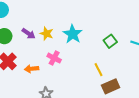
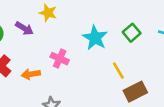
yellow star: (47, 34) -> (48, 13), moved
cyan star: (73, 34) -> (95, 38), moved

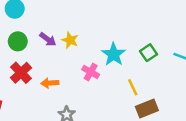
yellow star: (48, 13) -> (70, 40), moved
pink cross: (60, 59) -> (91, 72), moved

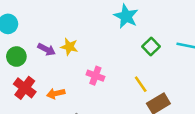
cyan star: (114, 54) -> (126, 16), moved

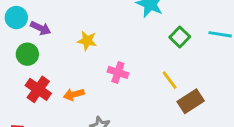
purple arrow: (47, 49) -> (41, 28), moved

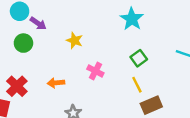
green square: (180, 37) -> (139, 58), moved
red cross: (38, 89) -> (17, 86), moved

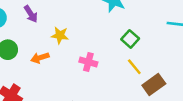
purple arrow: (38, 23) -> (31, 14), moved, turned 35
orange arrow: (56, 83) -> (40, 58), moved

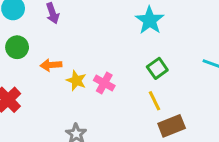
yellow star: (60, 35) -> (76, 81), moved

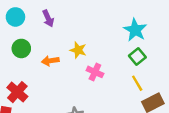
cyan star: (150, 20) -> (135, 30), moved
yellow star: (76, 81) -> (78, 50), moved

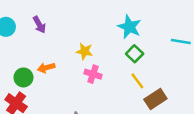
green circle: (21, 48) -> (23, 77), moved
yellow star: (78, 50) -> (84, 51), moved

